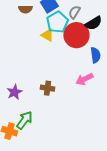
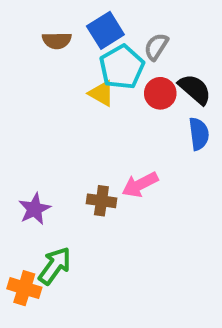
black semicircle: (93, 23) -> (195, 89), moved, turned -108
red circle: (76, 35) -> (160, 93), size x0.6
pink arrow: (84, 79) -> (140, 185), moved

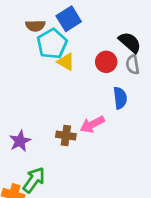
gray semicircle: (156, 47) -> (133, 65), moved, turned -42
cyan pentagon: (122, 67) -> (52, 44), moved
black semicircle: (195, 89) -> (130, 42), moved
blue semicircle: (199, 134) -> (120, 98), moved

